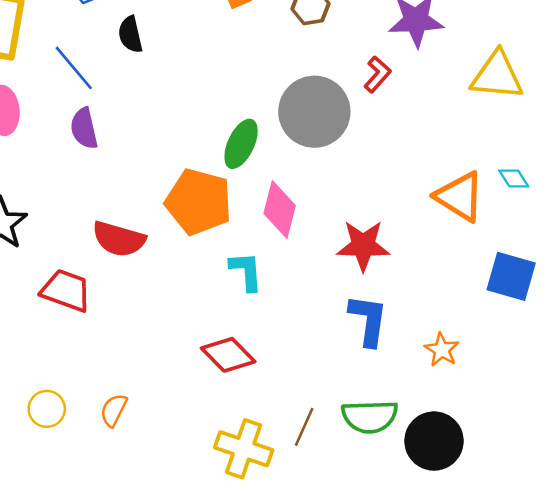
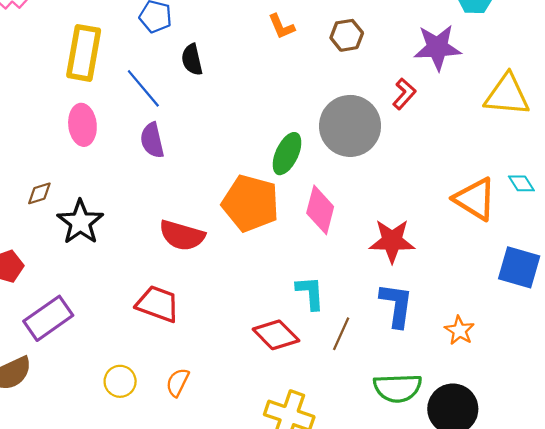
cyan L-shape: (246, 271) -> (310, 293), moved
red trapezoid: (66, 291) -> (158, 304), moved
brown line: (304, 427) -> (341, 334), moved

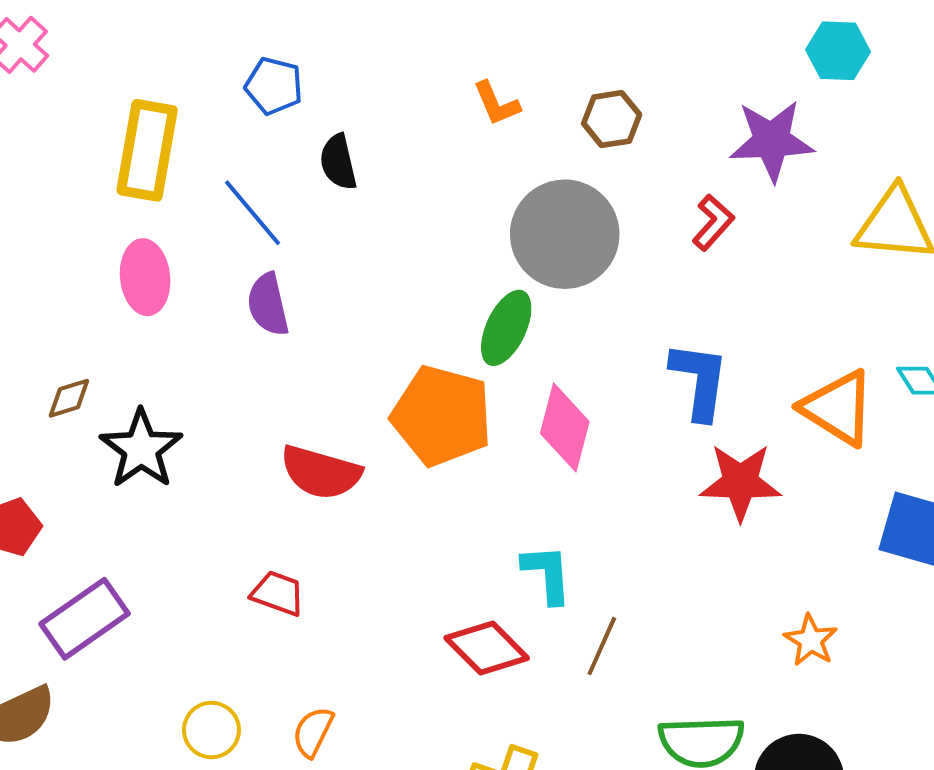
gray circle: (350, 126) -> (565, 234), moved
red star: (392, 241) -> (740, 482), moved
red trapezoid: (158, 304) -> (278, 593), size x0.7
blue L-shape: (396, 305) -> (699, 381), moved

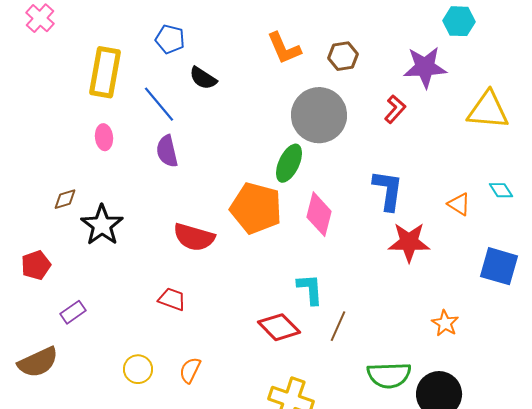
orange L-shape: (496, 103) -> (284, 48), size x1.4
black semicircle: (338, 162) -> (203, 78), turned -44
pink ellipse: (145, 277) -> (104, 137), size x0.7
orange triangle: (838, 408) -> (459, 204), size x0.6
purple rectangle: (85, 619) -> (73, 312), size x0.6

